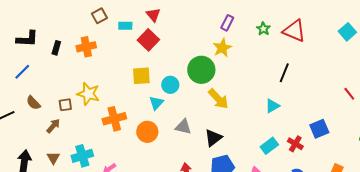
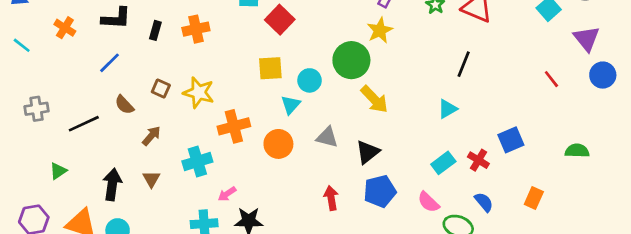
red line: (349, 94) -> (551, 79), moved
brown square: (65, 105) -> (161, 89), moved, turned 32
cyan cross: (82, 156) -> (197, 162), moved

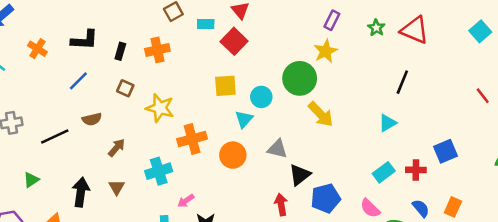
brown square: (161, 89) -> (125, 88), moved
brown semicircle: (124, 105) -> (92, 119), turned -60
black triangle: (368, 152) -> (300, 175), moved
red cross: (478, 160) -> (416, 170), turned -30
orange rectangle: (534, 198) -> (453, 207), moved

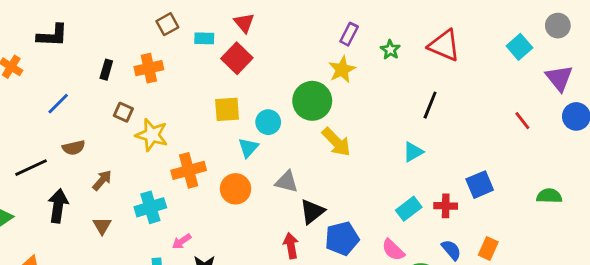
green star: (376, 28) -> (390, 50), moved
black L-shape: (84, 40) -> (52, 35), moved
brown square: (125, 88) -> (123, 112), moved
black arrow: (81, 192) -> (58, 206), moved

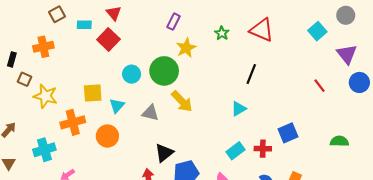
purple rectangle: (349, 34) -> (174, 22), moved
black rectangle: (106, 70) -> (12, 59), moved
yellow square: (227, 109) -> (93, 93), moved
cyan circle: (268, 122) -> (132, 74), moved
gray triangle: (287, 182) -> (150, 113), moved

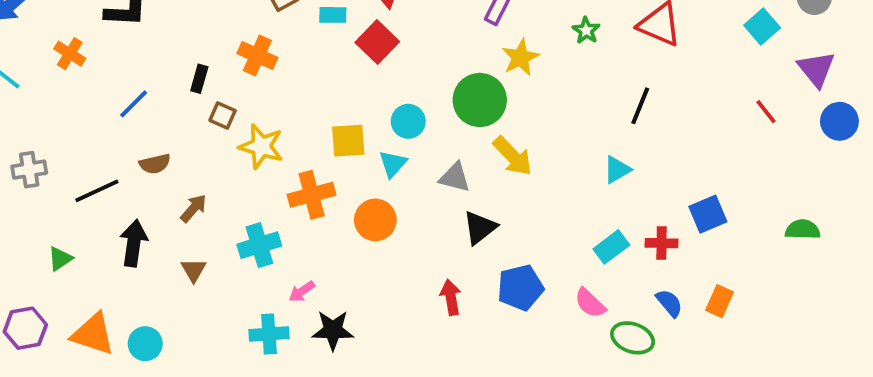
orange cross: (43, 47) -> (257, 56), turned 36
cyan circle: (132, 74) -> (408, 121), moved
red line: (319, 86) -> (766, 112), moved
black triangle: (164, 153) -> (480, 228), moved

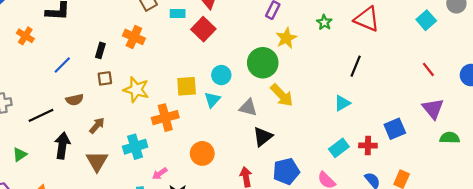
purple triangle: (816, 69) -> (433, 109), moved
brown square: (223, 115) -> (105, 78), moved, turned -32
orange circle: (375, 220) -> (202, 153), moved
brown triangle: (194, 270) -> (97, 161), size x1.5

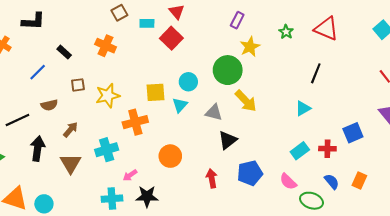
black rectangle: (100, 50) -> (64, 52), moved, turned -64
yellow star: (136, 90) -> (108, 96), turned -30

